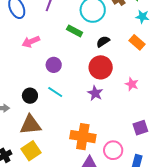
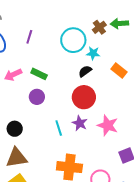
cyan star: (142, 17) -> (93, 53), moved
green rectangle: (75, 31) -> (39, 74), moved
pink star: (132, 84) -> (108, 125), moved, size x1.5
cyan line: (55, 92) -> (59, 128), moved, turned 42

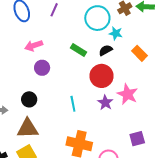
green rectangle: (39, 74) -> (78, 50), moved
purple circle: (37, 97) -> (42, 68), moved
purple star: (80, 123) -> (105, 103), moved
pink star: (108, 125) -> (127, 94), moved

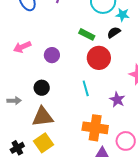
pink arrow: (34, 46) -> (22, 47), moved
red circle: (101, 76) -> (99, 58), moved
purple star: (105, 103) -> (117, 100), moved

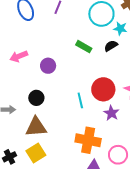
red circle: (99, 58) -> (103, 89), moved

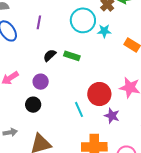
black semicircle: (111, 46) -> (50, 55), moved
black circle: (36, 98) -> (33, 105), moved

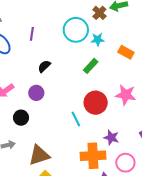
green rectangle: (72, 56) -> (91, 66), moved, turned -63
black circle: (33, 105) -> (21, 118), moved
purple star: (112, 116) -> (111, 138), moved

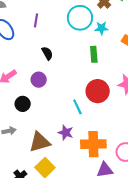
black semicircle: (44, 66) -> (47, 53), turned 104
green rectangle: (91, 66) -> (94, 54), turned -49
purple star: (111, 138) -> (66, 133), moved

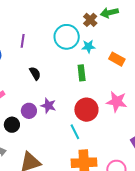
purple circle: (39, 80) -> (29, 111), moved
cyan line: (77, 107) -> (75, 132), moved
purple star: (66, 133) -> (48, 106), moved

